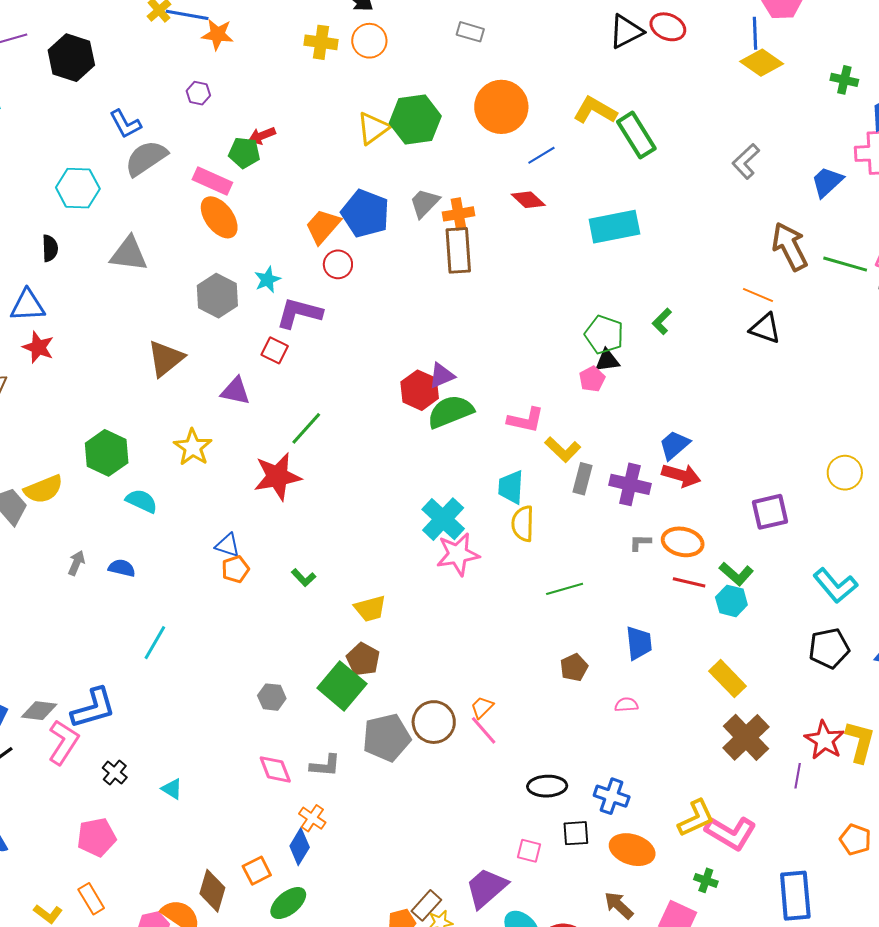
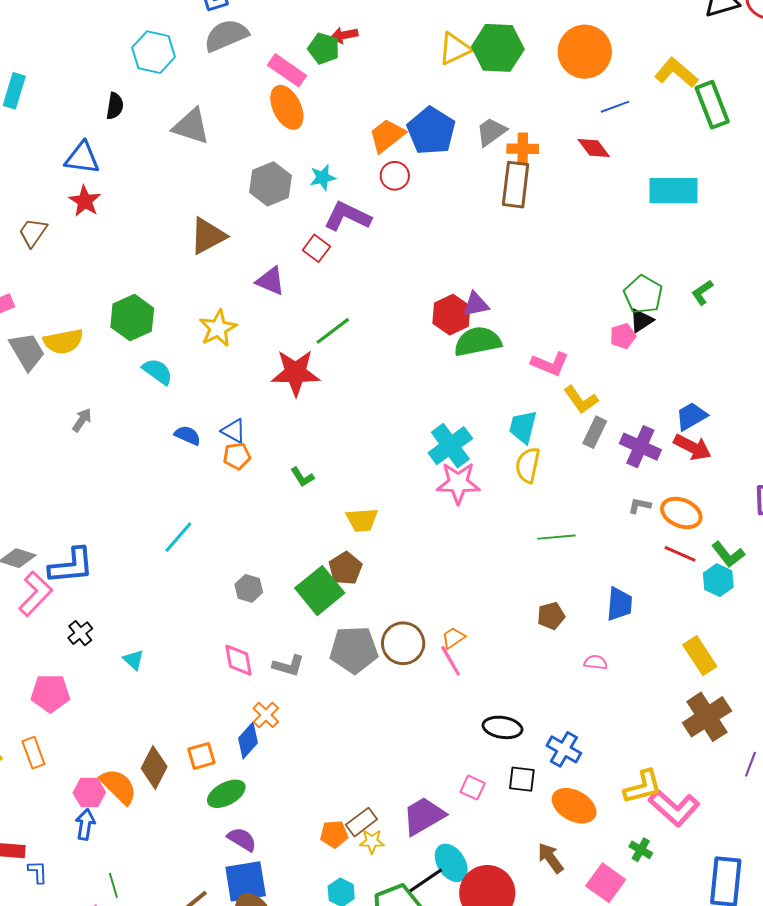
black triangle: (607, 360) -> (641, 321), turned -36
blue semicircle: (122, 568) -> (188, 435), moved
cyan line: (155, 643) -> (178, 537), moved

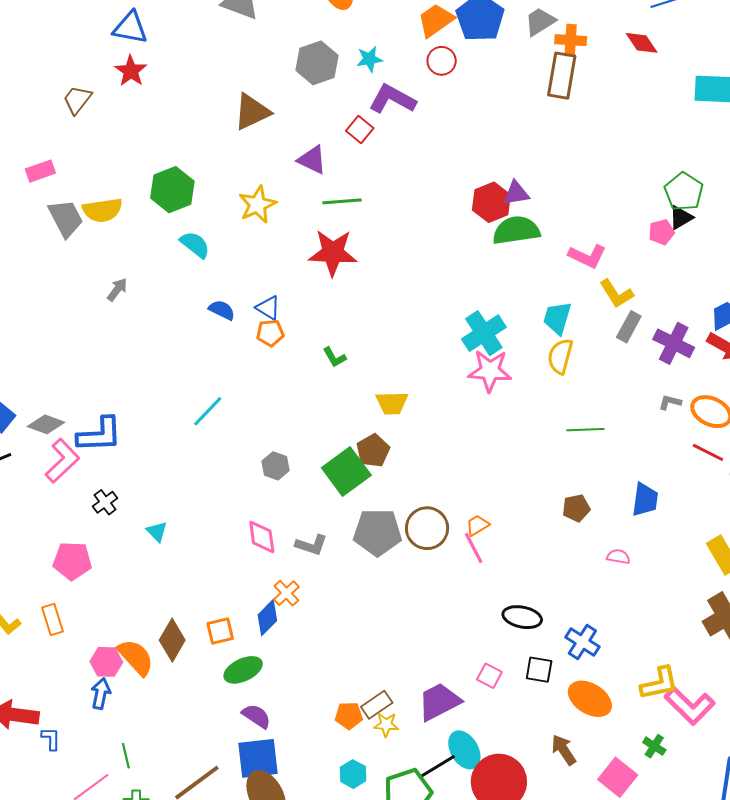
green line: (333, 331) -> (342, 201), moved, turned 30

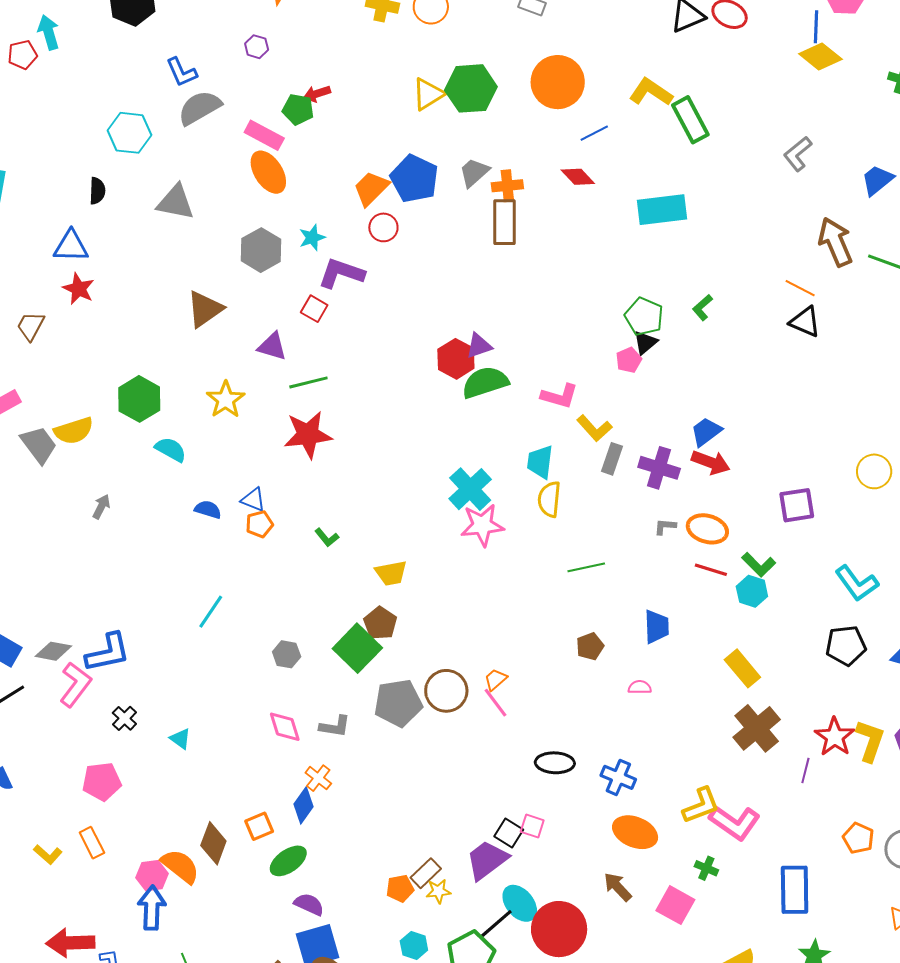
black square: (539, 670) -> (509, 833), moved, turned 32
blue arrow: (101, 694) -> (152, 908), size x1.4

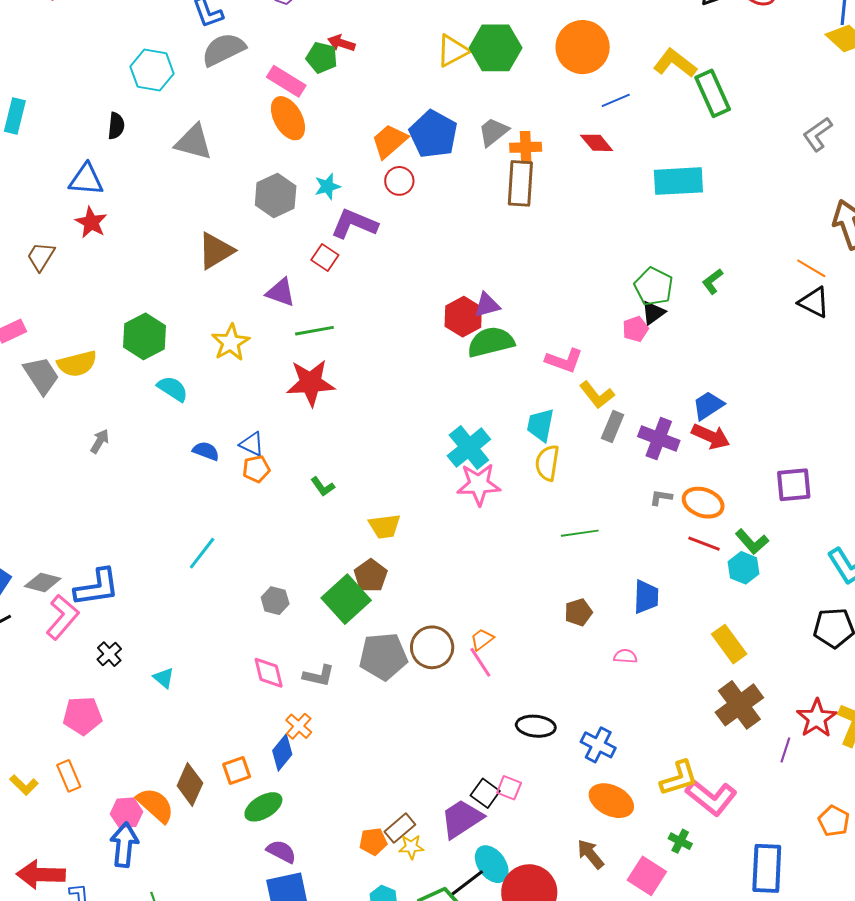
red arrow: (317, 94) -> (341, 43), turned 32

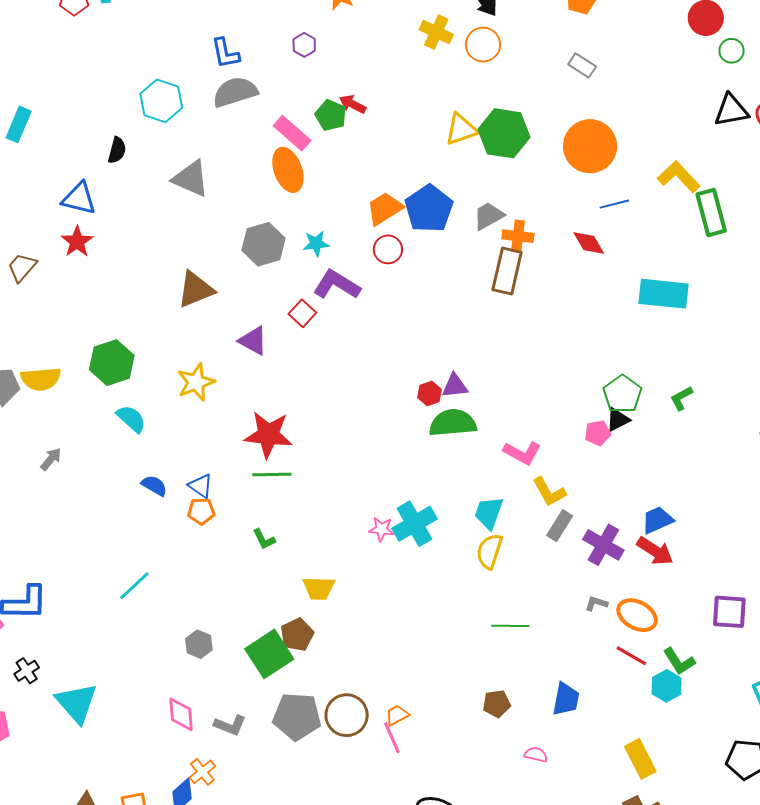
red hexagon: (463, 317) -> (430, 394), size x0.6
green line: (314, 331) -> (272, 475), moved
pink star: (479, 484) -> (381, 529), moved, size x0.6
cyan triangle: (164, 678) -> (77, 703), size x2.0

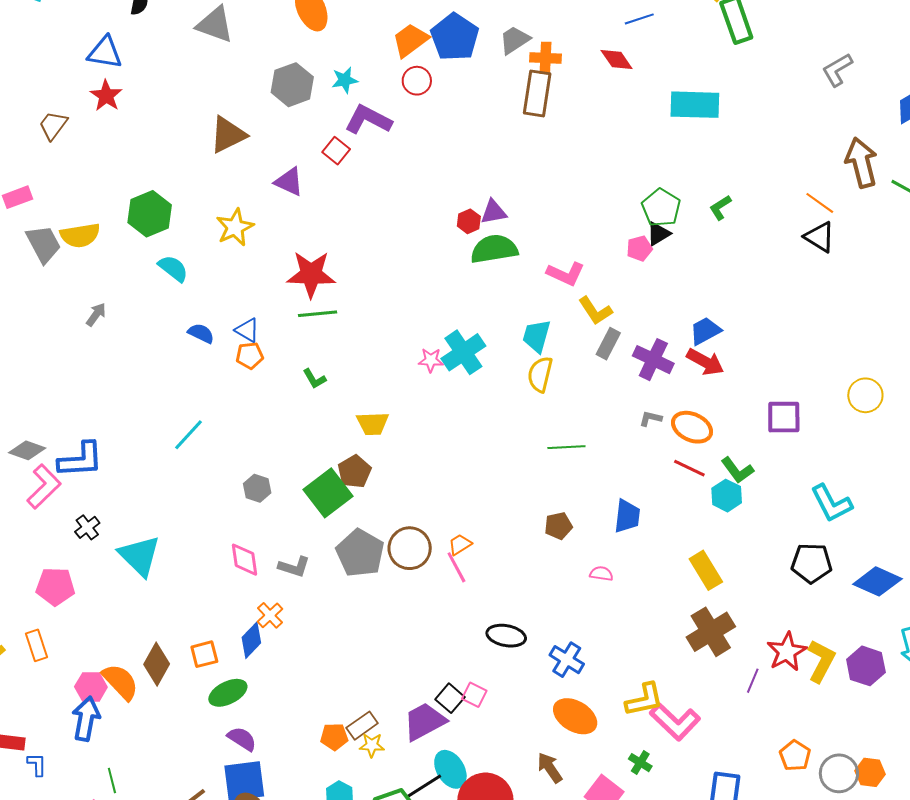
gray pentagon: (297, 716) -> (360, 553), turned 30

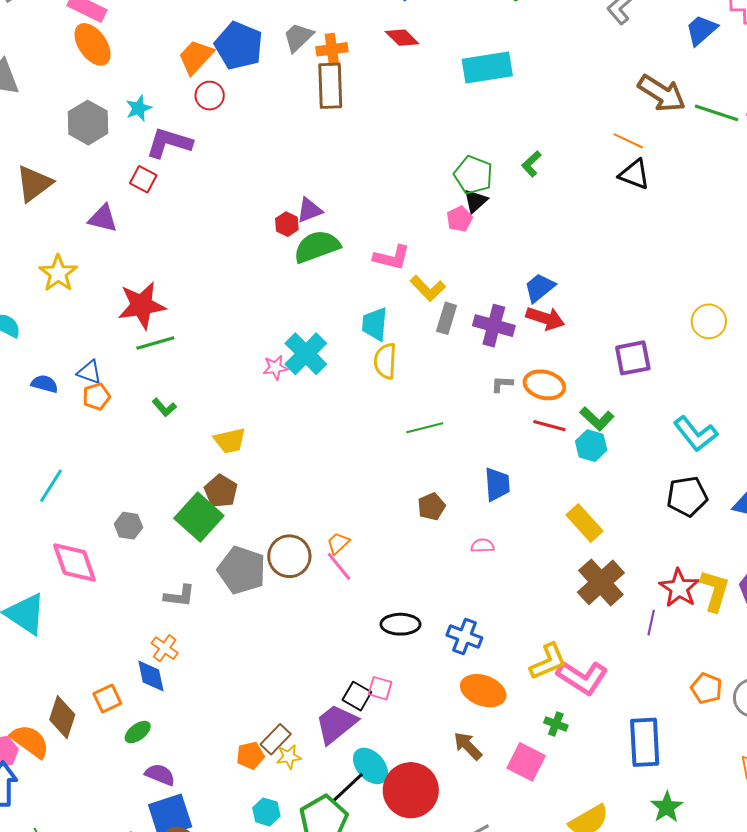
brown arrow: (861, 163) -> (662, 93), turned 147
pink diamond: (245, 560) -> (75, 562), moved, size x1.4
blue diamond: (251, 640) -> (151, 676), turned -45
green ellipse: (228, 693) -> (138, 732), size x0.7

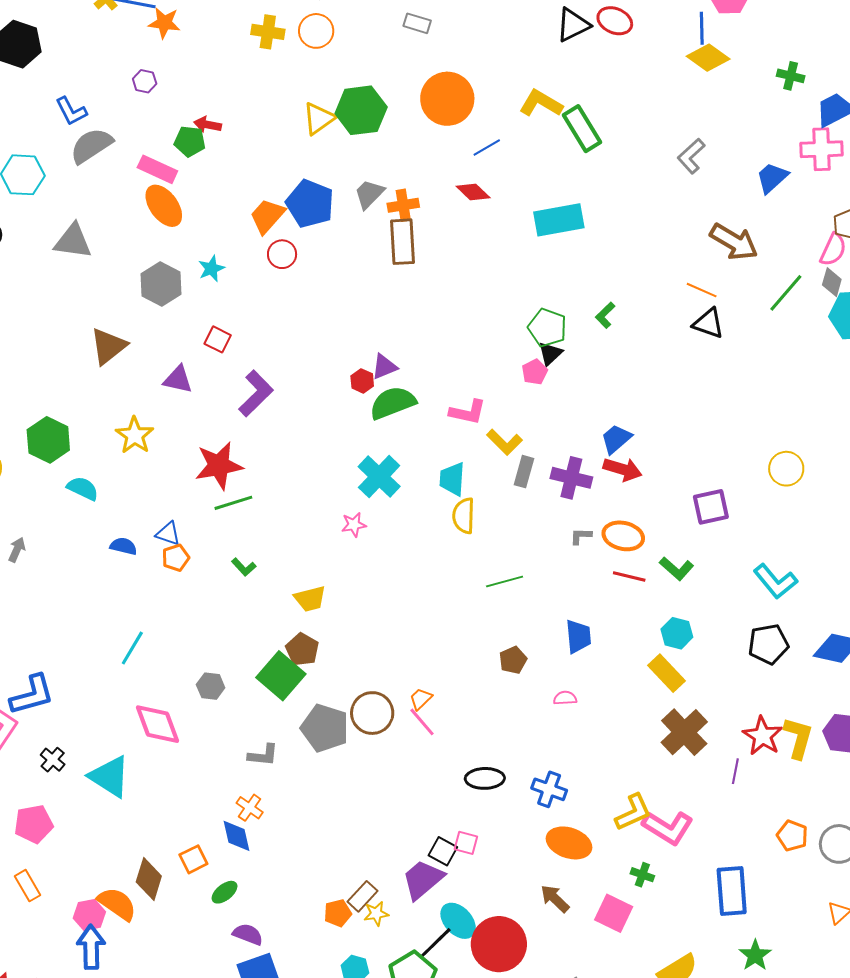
green line: (717, 113) -> (786, 293), moved, turned -66
purple L-shape: (169, 143) -> (256, 393), moved, turned 120
cyan cross: (306, 354) -> (379, 477), moved
cyan hexagon: (591, 446) -> (677, 633), moved

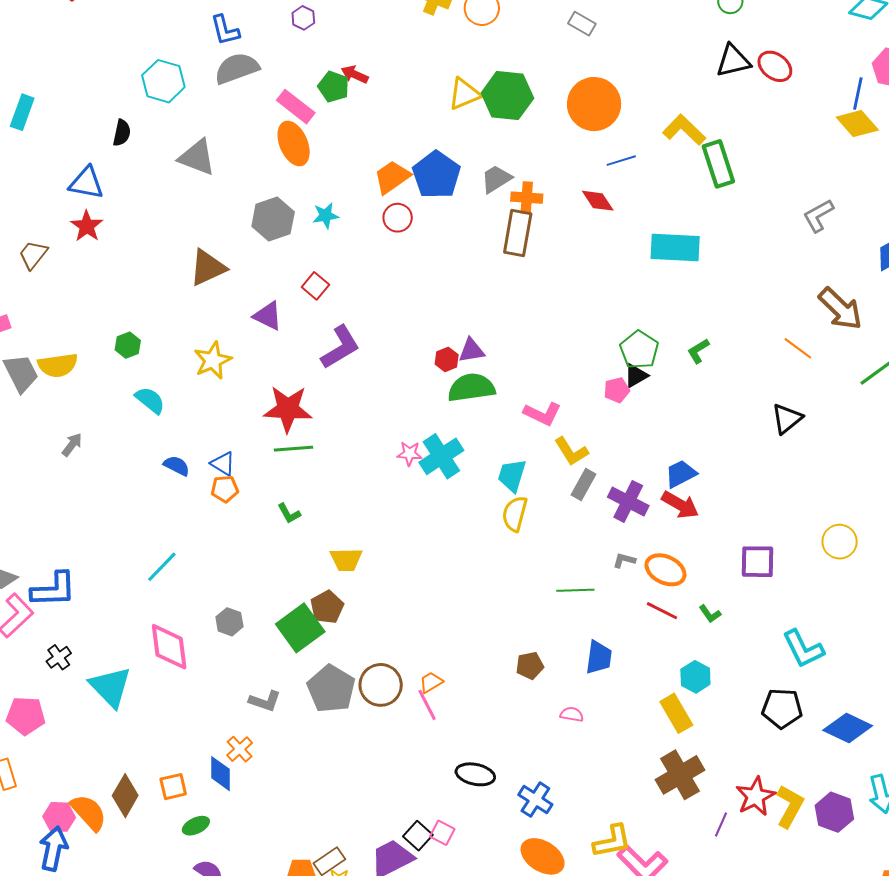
black triangle: (708, 323) -> (787, 419), moved, turned 48
green hexagon: (48, 440) -> (128, 345), size x0.6
pink star: (354, 525) -> (409, 454), moved
green L-shape: (677, 569) -> (710, 614), size x0.7
green line: (505, 582) -> (575, 590), moved

